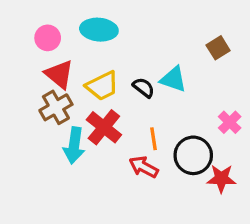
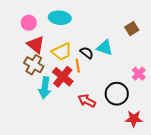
brown cross: (56, 107) -> (34, 65), turned -30
orange line: (154, 139) -> (78, 66), moved
red star: (221, 179) -> (134, 119), moved

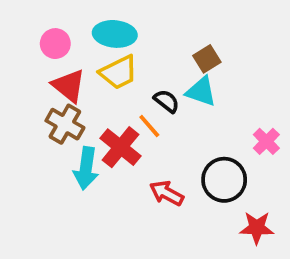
brown square: (132, 29) -> (207, 59), moved
yellow trapezoid: (62, 52) -> (119, 72), moved
orange line: (78, 66) -> (149, 126), turned -32

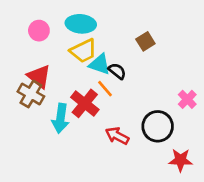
red triangle: (69, 86) -> (39, 76), moved
cyan triangle: (201, 92) -> (100, 64), moved
brown cross: (65, 124) -> (31, 94), moved

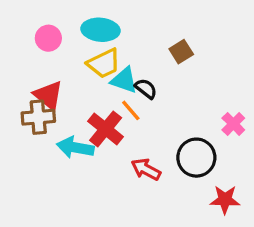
brown cross: (31, 94) -> (38, 117), turned -35
cyan arrow: (61, 118) -> (75, 147), turned 92

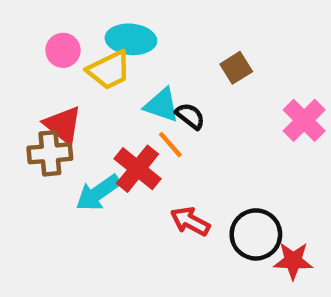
yellow trapezoid: (104, 63) -> (109, 70), moved
pink cross: (233, 124) -> (304, 120), moved, size x1.4
cyan arrow: (75, 147) -> (98, 193), turned -45
black circle: (196, 158) -> (256, 234), moved

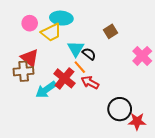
cyan triangle: (162, 105) -> (76, 49), turned 42
red arrow: (190, 221) -> (90, 83), moved

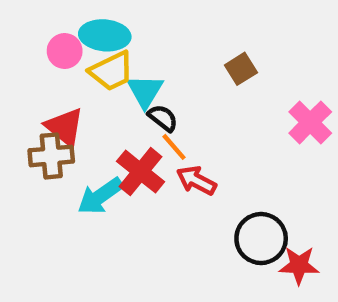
cyan ellipse: (61, 18) -> (105, 35), moved
cyan triangle: (76, 49) -> (145, 91), moved
black semicircle: (89, 54) -> (163, 118), moved

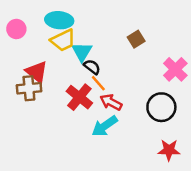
pink circle: (65, 51) -> (16, 29), moved
cyan arrow: (100, 196) -> (105, 126), moved
black circle: (261, 239) -> (161, 107), moved

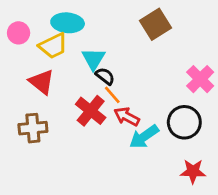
brown square: (136, 39) -> (155, 24), moved, size x1.5
yellow trapezoid: (63, 40) -> (53, 46), moved
brown cross: (29, 88) -> (33, 128), moved
cyan arrow: (105, 126) -> (144, 137), moved

